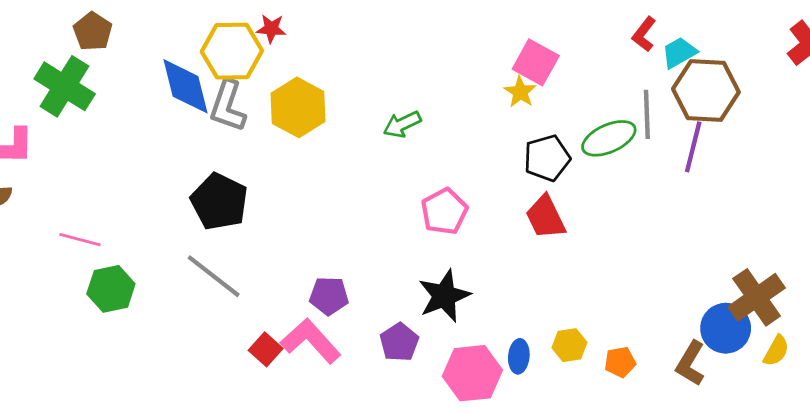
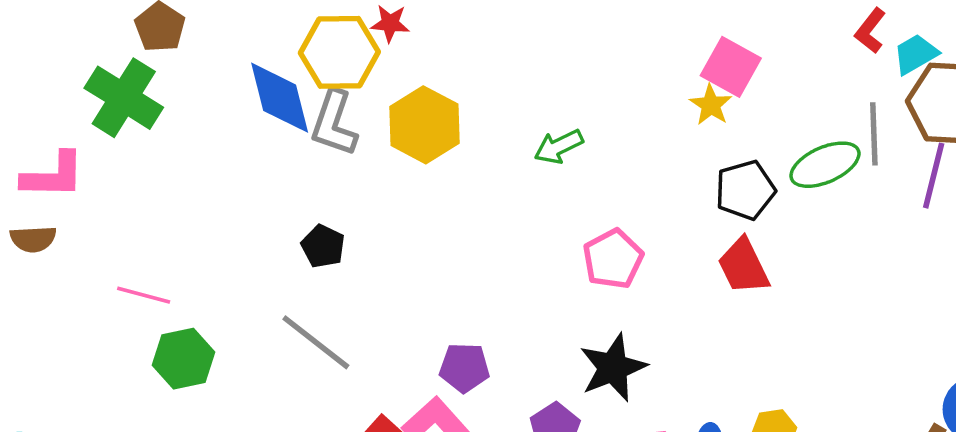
black pentagon: (219, 202) -> (323, 246), size x0.6

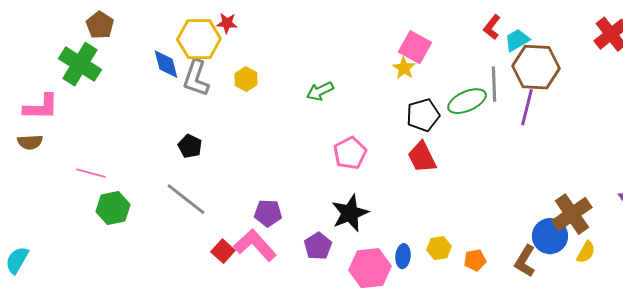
blue diamond: (280, 98) -> (166, 64), size x0.7
yellow hexagon: (425, 125) -> (246, 79), size x0.6

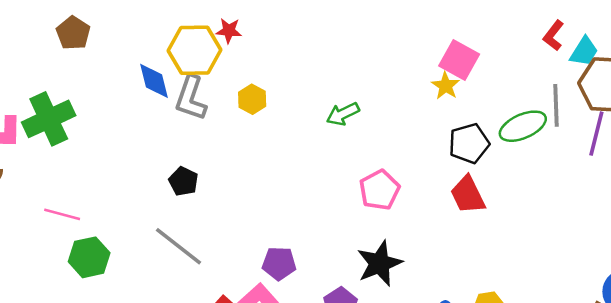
cyan trapezoid: (517, 40) -> (584, 51), turned 152
green cross: (80, 64) -> (49, 119), moved, turned 33

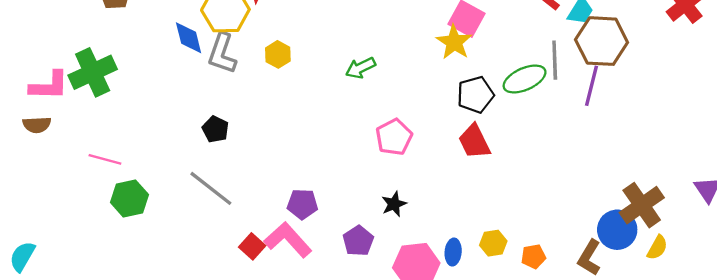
yellow star: (446, 86) -> (454, 42), size x1.4
black star: (380, 263) -> (394, 204), size x0.6

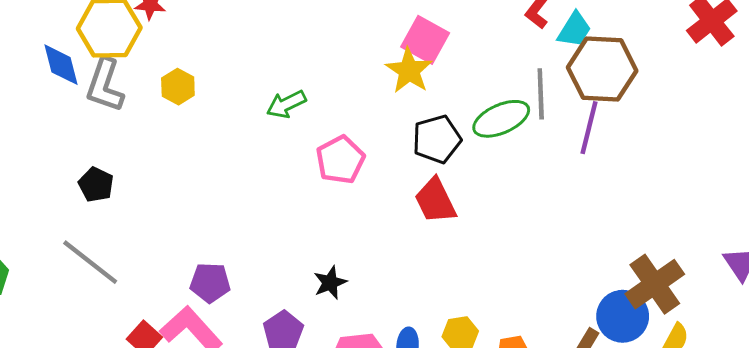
pink pentagon: (394, 137) -> (340, 160), moved

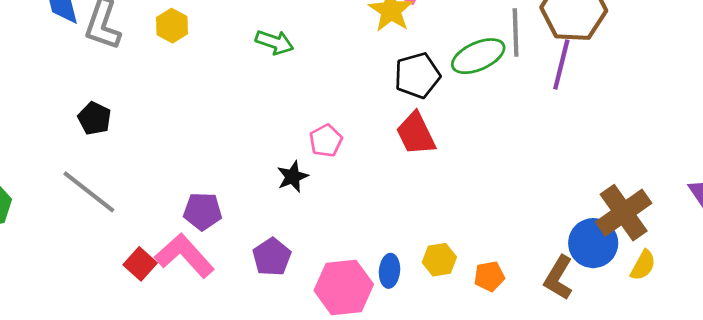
green arrow: (286, 104) -> (275, 42), turned -135
pink pentagon: (340, 160) -> (326, 141), moved, size x0.7
black star: (330, 283) -> (293, 177), moved

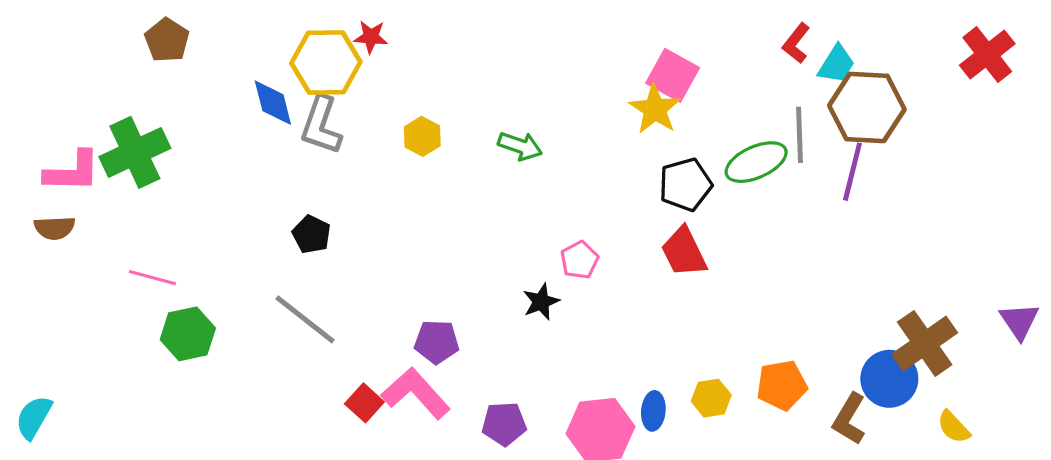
yellow hexagon: (172, 26) -> (422, 136), moved
purple pentagon: (272, 257) -> (504, 424), moved, turned 30
yellow semicircle: (643, 265) -> (954, 427), moved, turned 108
orange pentagon: (489, 276) -> (782, 385), moved, size x1.4

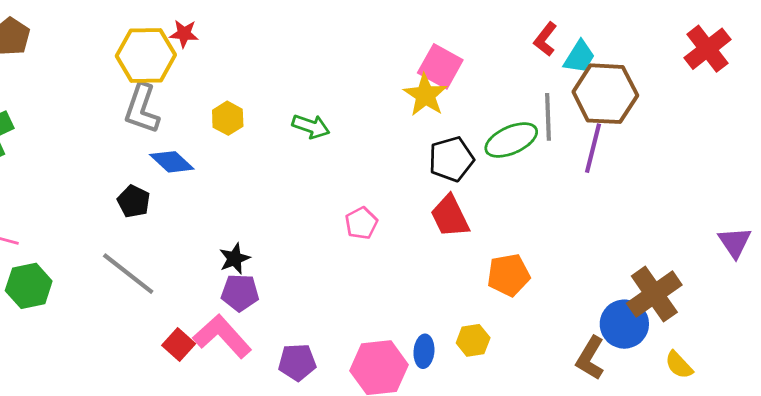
blue diamond: (273, 103) -> (172, 162), moved, turned -33
black star: (541, 302) -> (234, 259), moved
purple triangle: (1019, 321) -> (735, 242), moved
orange pentagon: (782, 385) -> (508, 275), moved

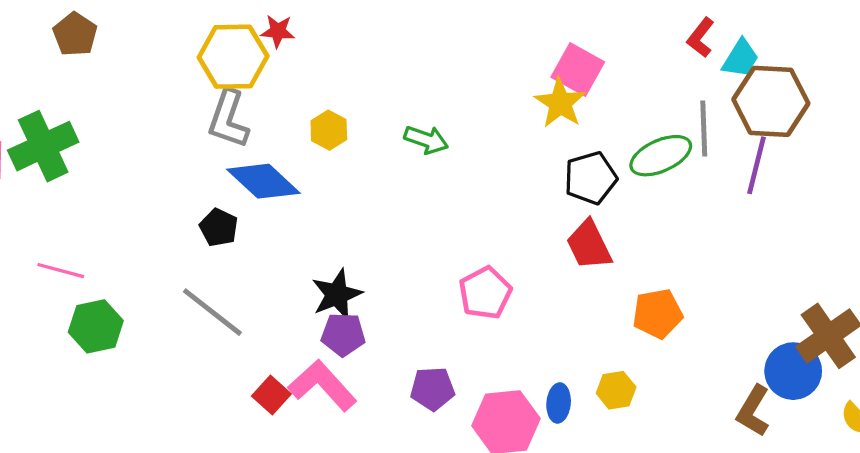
blue diamond: (172, 162) -> (263, 181), size x1.4
pink pentagon: (361, 223) -> (485, 293), moved, size x1.4
black star: (234, 259) -> (337, 294), size x1.4
purple pentagon: (297, 362) -> (433, 389), moved

